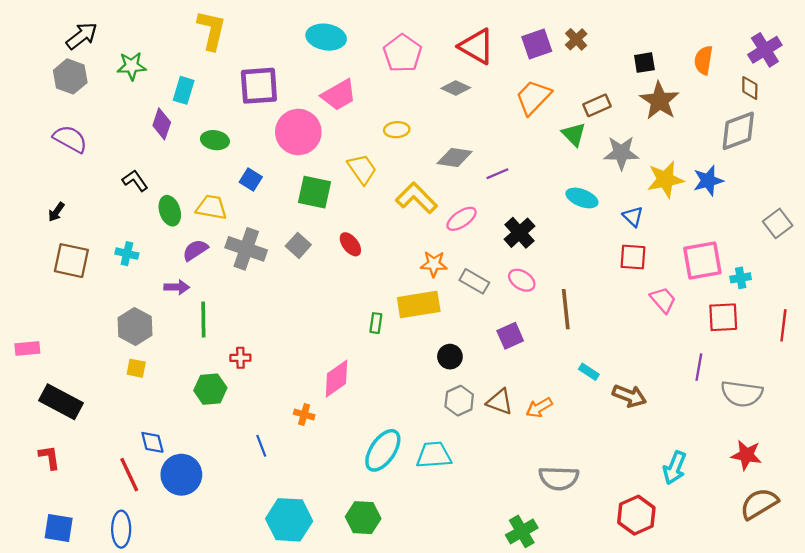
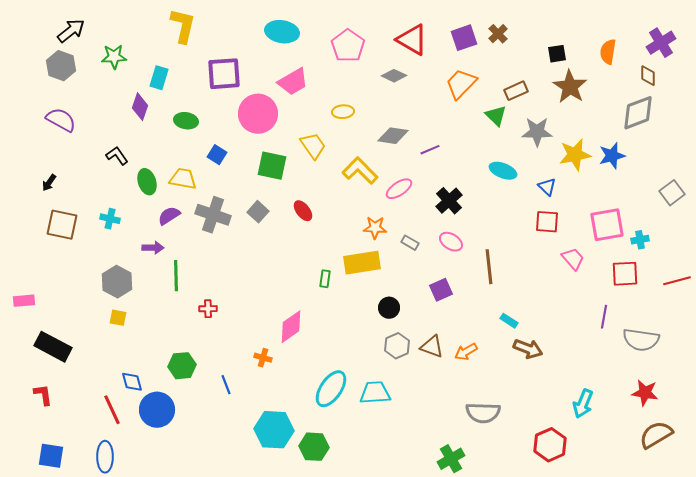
gray rectangle: (474, 281) -> (410, 243), size x0.7
red line: (783, 325) -> (677, 281), turned 68
green hexagon: (210, 389) -> (182, 366), moved
brown arrow: (629, 396) -> (528, 349), moved
cyan hexagon: (289, 520) -> (274, 430), moved

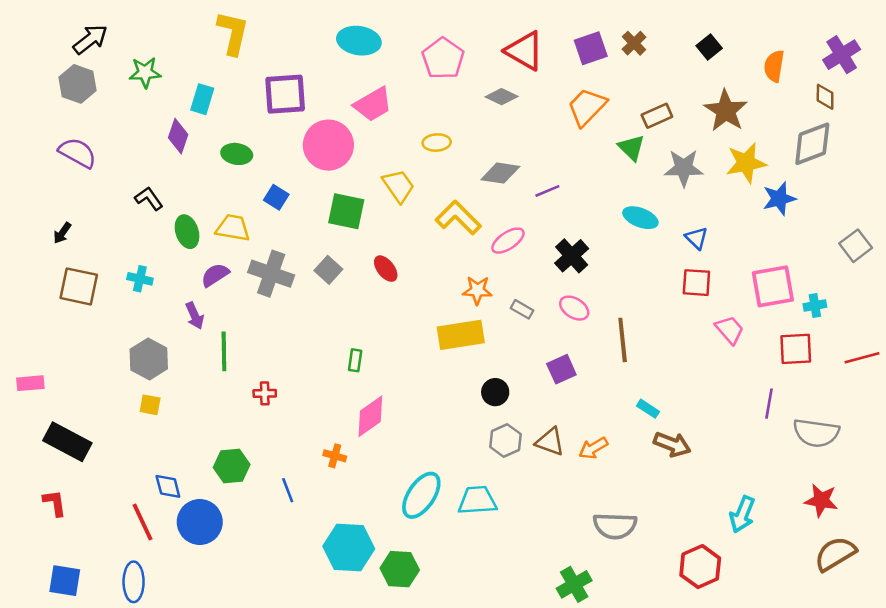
black square: (557, 54) -> (709, 47), moved, turned -30
yellow star: (575, 155) -> (746, 163), moved
purple arrow: (153, 248) -> (195, 316), turned 65
green rectangle: (325, 279) -> (355, 360), moved

